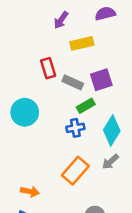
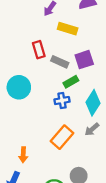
yellow rectangle: (82, 43) -> (68, 29), turned 30
orange arrow: (30, 192) -> (23, 155), turned 80

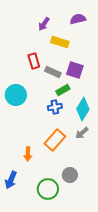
purple square: (84, 60) -> (75, 70), turned 36
orange arrow: (23, 155) -> (28, 154), moved

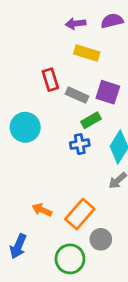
purple arrow: (44, 24) -> (76, 24), moved, turned 48
orange rectangle: (55, 140) -> (80, 214), moved
orange arrow: (28, 154) -> (42, 210), turned 112

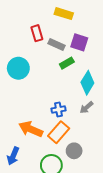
blue cross: (80, 144) -> (59, 110), moved
orange arrow: (42, 210) -> (31, 129), size x1.6

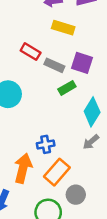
red rectangle: (37, 33) -> (31, 52), turned -42
blue cross: (59, 110) -> (46, 144), moved
orange arrow: (31, 129) -> (23, 168), turned 80

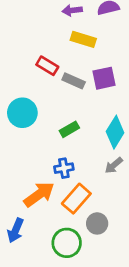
purple square: (82, 63) -> (104, 78), turned -30
green rectangle: (67, 88) -> (69, 129), moved
orange arrow: (23, 168) -> (39, 194), turned 40

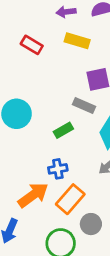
red rectangle: (47, 66) -> (32, 45), moved
gray rectangle: (74, 81) -> (84, 106), moved

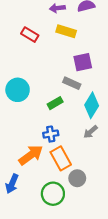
orange rectangle: (70, 199) -> (61, 158), turned -70

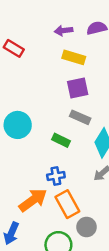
red rectangle: (30, 35) -> (14, 48), moved
purple square: (83, 62) -> (78, 88), moved
green rectangle: (55, 103) -> (61, 140), turned 56

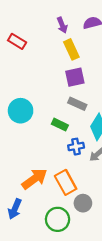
purple arrow: (64, 31) -> (62, 25), turned -105
yellow rectangle: (74, 57) -> (71, 49), turned 48
blue cross: (56, 176) -> (76, 147), moved

